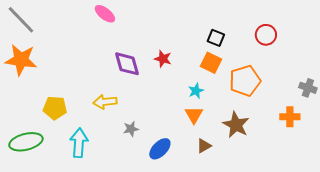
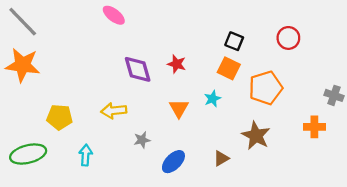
orange triangle: (194, 115) -> (179, 108), moved
cyan arrow: (79, 143) -> (86, 155), size x0.7

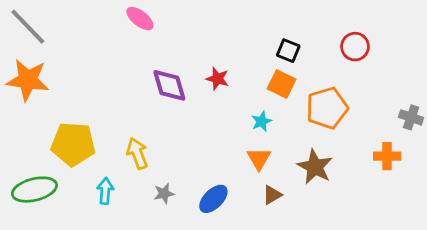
orange triangle: (179, 108) -> (259, 159), moved
yellow arrow: (114, 111) -> (137, 153), moved, turned 75
yellow pentagon: (60, 117) -> (73, 144), size x1.4
gray star: (142, 140) -> (164, 194), moved

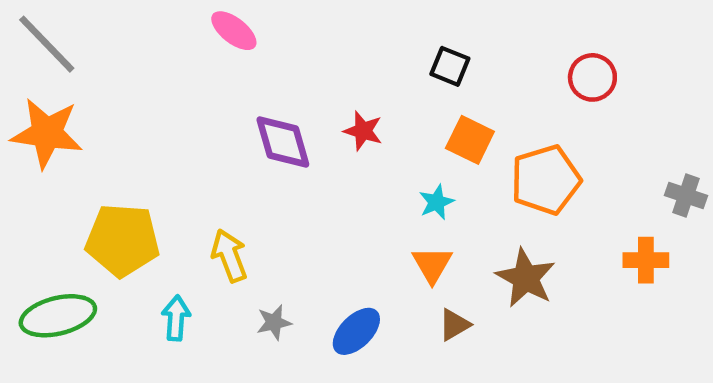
black square: (288, 51) -> (450, 66), moved

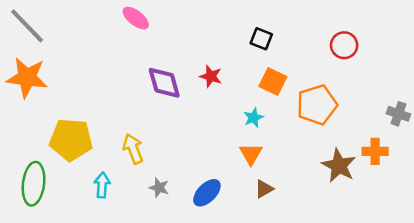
brown star: (526, 278) -> (339, 166), moved
green ellipse: (58, 316) -> (34, 184), turned -69
gray star: (274, 322) -> (159, 188), turned 30

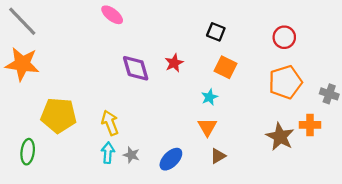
red star: (211, 76) -> (174, 63), turned 30
orange pentagon: (317, 105) -> (285, 82), moved
green ellipse: (34, 184) -> (28, 152), size x0.7
cyan arrow: (102, 185) -> (108, 153), moved

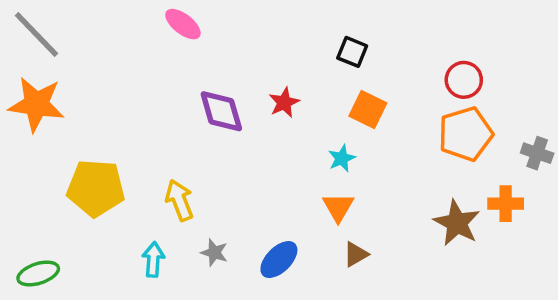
red circle: (284, 37) -> (464, 80), moved
green ellipse: (28, 152) -> (38, 273), moved, turned 65
cyan arrow: (108, 153) -> (153, 260), moved

